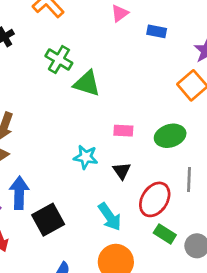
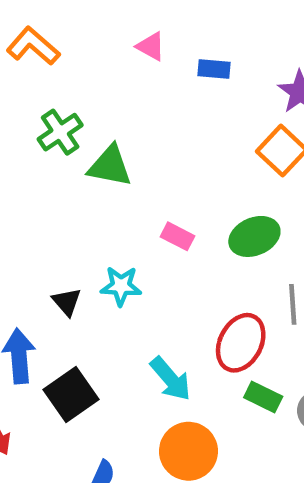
pink triangle: (120, 13) -> (151, 46), turned -48
green cross: (59, 59) -> (60, 132), turned 32
pink rectangle: (123, 131) -> (178, 236), turned 30
black triangle: (122, 171) -> (67, 302), moved

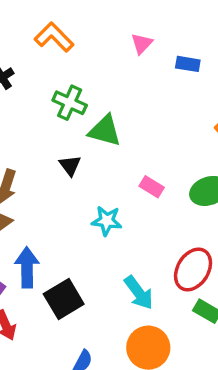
pink triangle: (151, 46) -> (142, 44), turned 40
green cross: (60, 132) -> (70, 103), turned -36
black triangle: (67, 302) -> (70, 165), moved

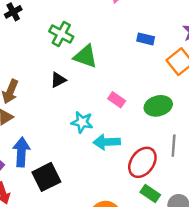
blue rectangle: (188, 64) -> (146, 39), moved
black triangle: (70, 165) -> (58, 80), turned 35
cyan arrow: (139, 293) -> (107, 142), moved, turned 120

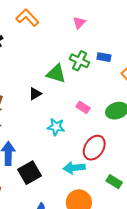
green cross: (61, 34) -> (79, 61), moved
cyan arrow: (107, 142) -> (74, 168), moved
red ellipse: (142, 162) -> (94, 148), moved

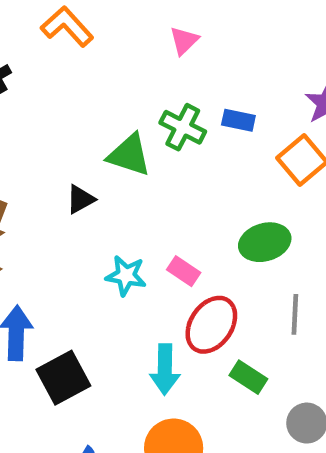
pink rectangle: (83, 107) -> (184, 271), moved
cyan arrow: (74, 168) -> (165, 369), turned -85
green rectangle: (114, 182) -> (248, 377), moved

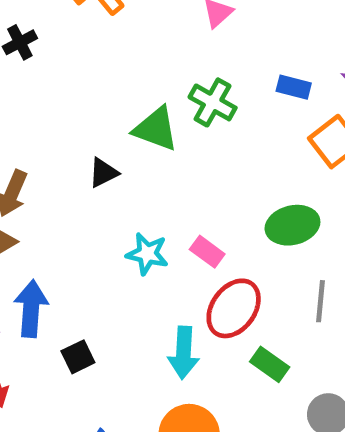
blue rectangle: (238, 120) -> (294, 87), moved
black square: (63, 378) -> (78, 357), size x0.6

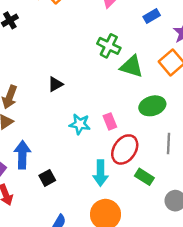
blue rectangle: (294, 87) -> (152, 16), moved, turned -42
green triangle: (156, 129) -> (132, 66), moved
pink rectangle: (207, 252) -> (110, 121), turned 35

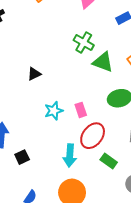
cyan star: (80, 124) -> (54, 111), turned -30

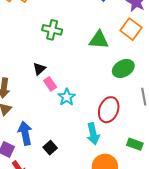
green cross: (84, 43) -> (52, 30), moved
pink rectangle: (81, 110) -> (50, 84), moved
green rectangle: (109, 161) -> (135, 144), moved

